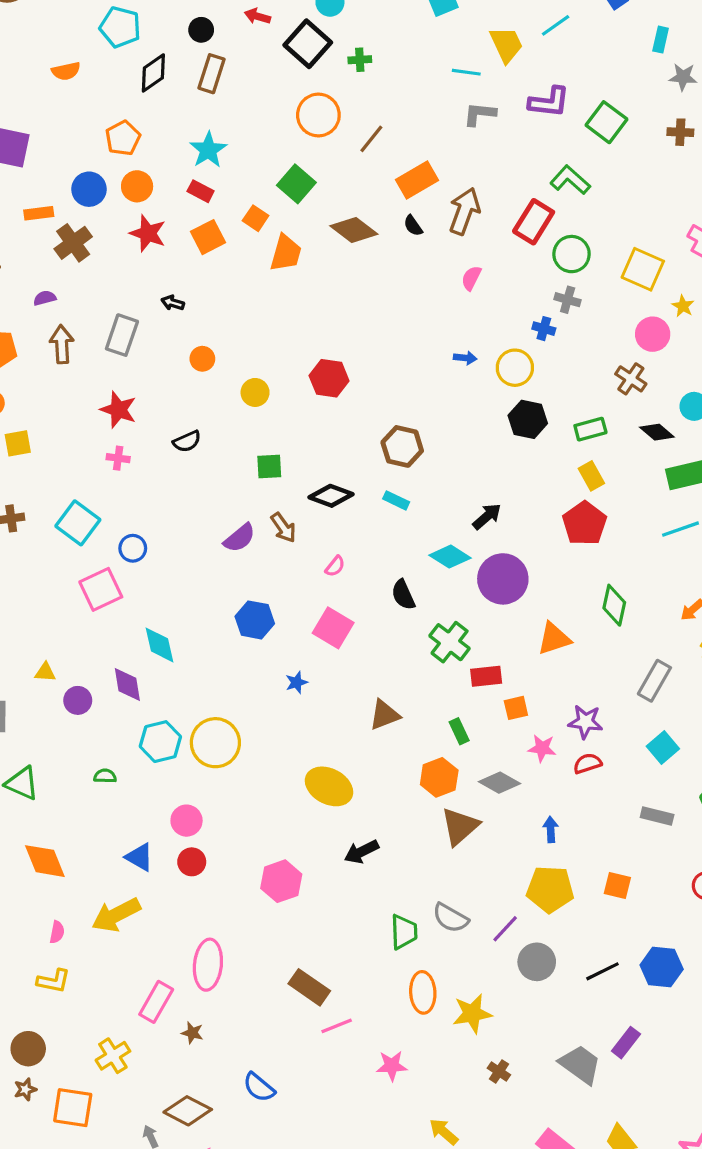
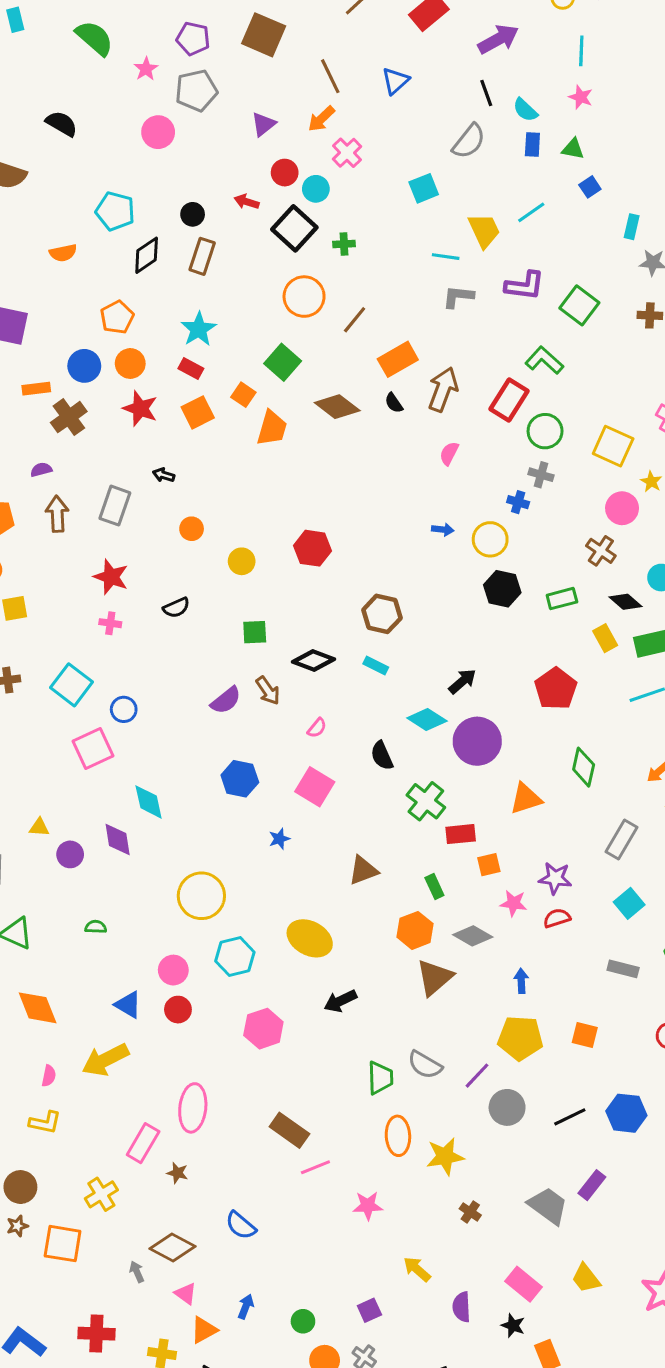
yellow rectangle: (591, 476) -> (605, 638), moved
cyan hexagon: (160, 742) -> (235, 957), moved

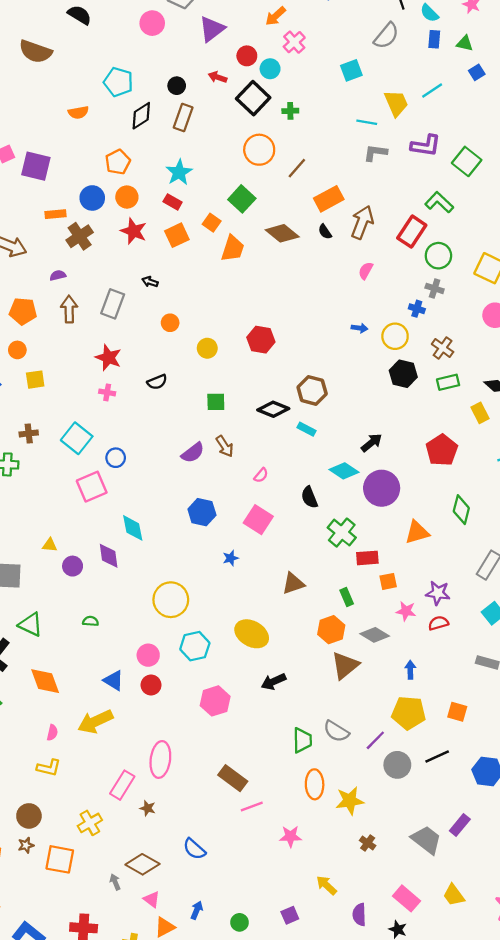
purple triangle: (263, 124) -> (212, 29), moved, size x1.4
brown cross: (601, 551) -> (443, 348), moved
black diamond: (314, 661) -> (273, 409), moved
black line: (570, 1117) -> (437, 756), moved

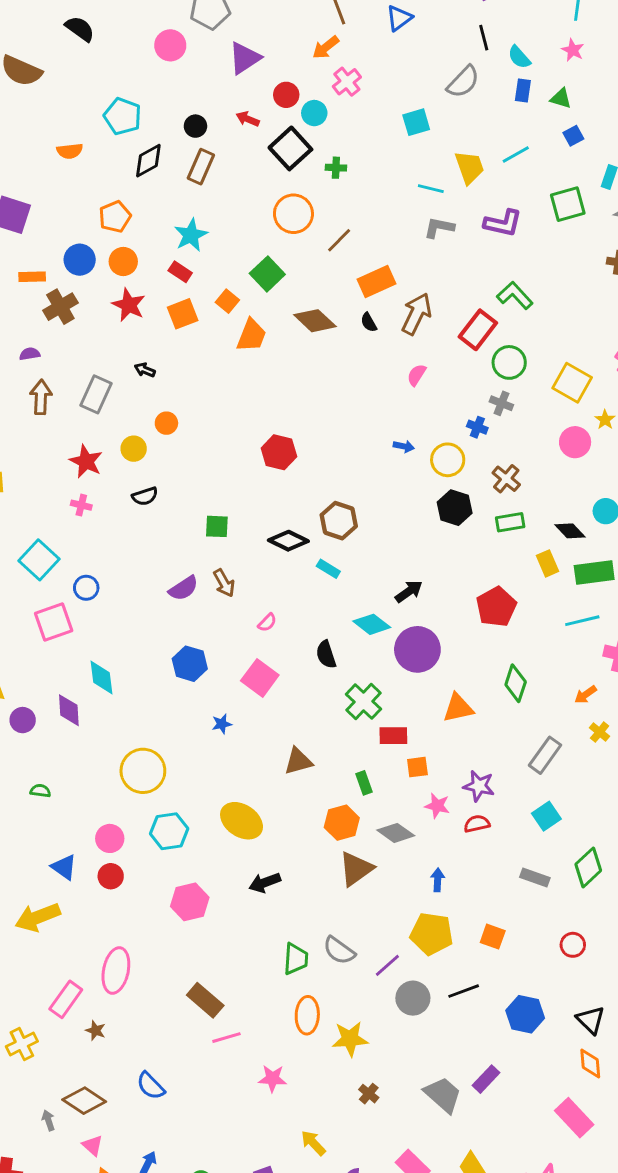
green square: (467, 161) -> (568, 204), moved, turned 32
yellow circle: (207, 348) -> (134, 449), moved

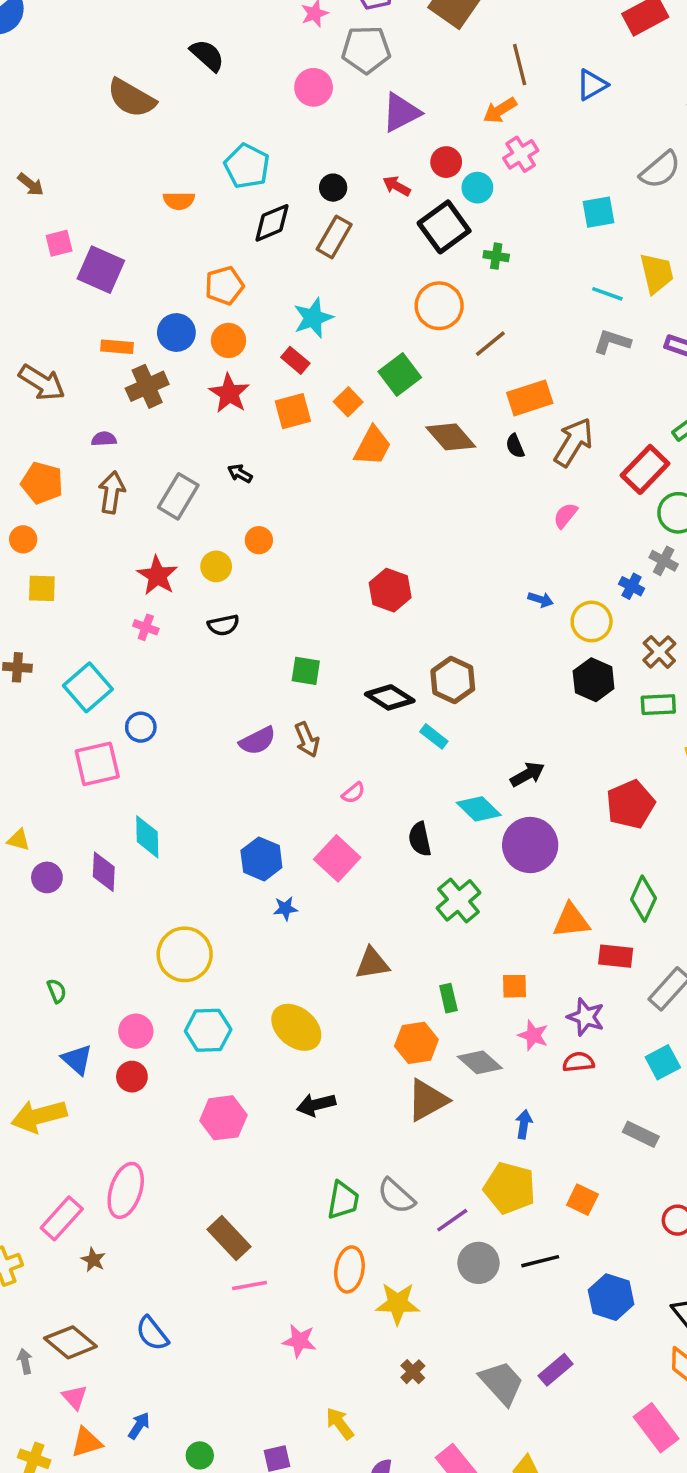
blue hexagon: (190, 664) -> (261, 859), moved
red rectangle: (393, 736) -> (616, 956), moved
green semicircle: (40, 791) -> (57, 991), moved, turned 54

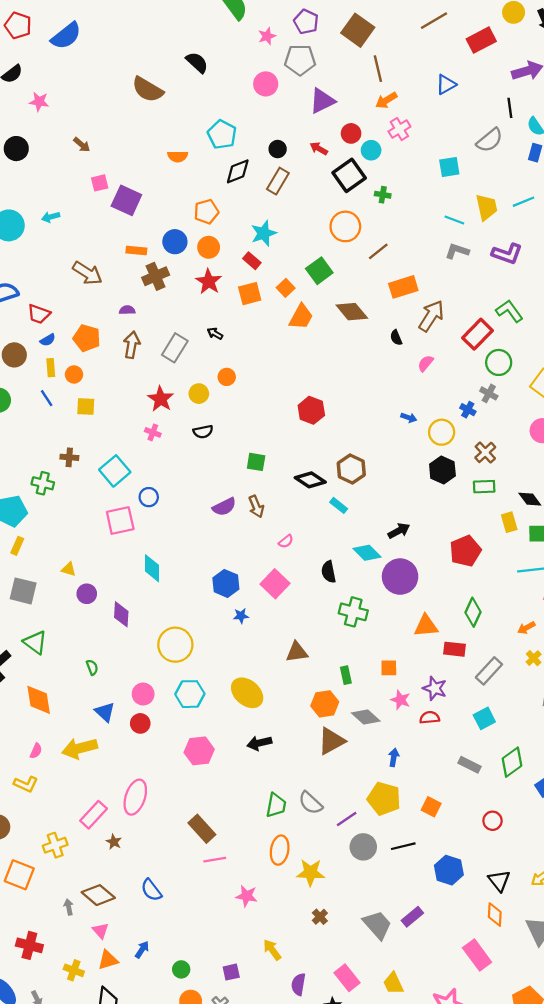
brown line: (520, 65) -> (378, 69), moved
black semicircle: (515, 446) -> (396, 338), moved
purple diamond: (104, 872) -> (121, 614), moved
green cross: (459, 900) -> (353, 612), turned -36

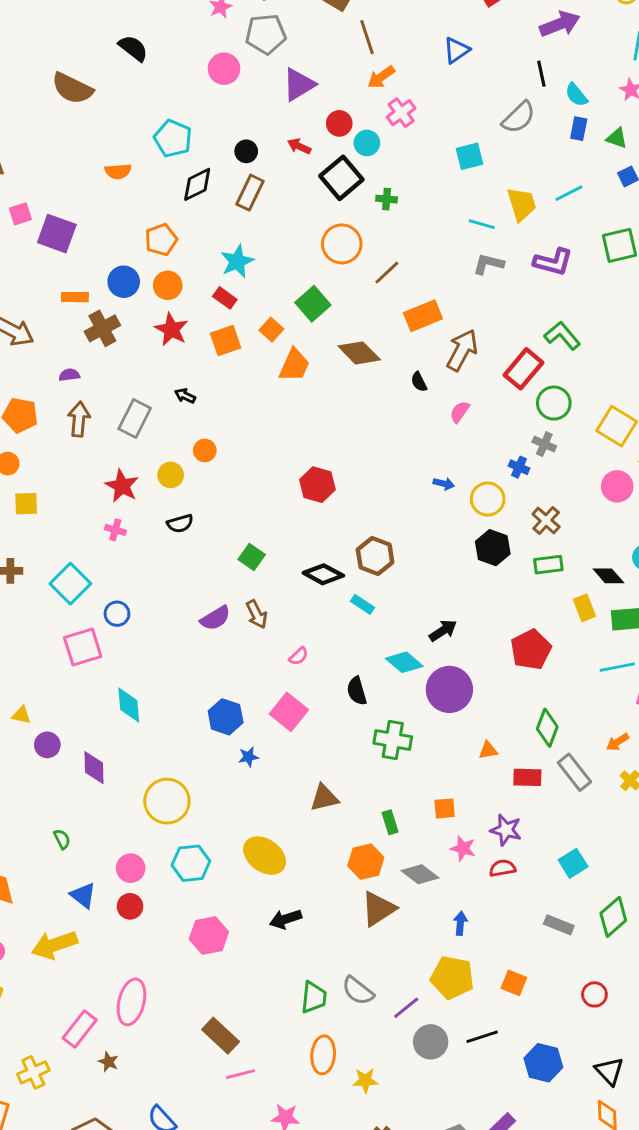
green square: (256, 462) -> (252, 557), turned 30
orange triangle: (426, 626) -> (488, 750), size x0.6
gray rectangle: (489, 671) -> (574, 772), moved, turned -76
yellow star: (311, 873) -> (365, 1081), size x0.7

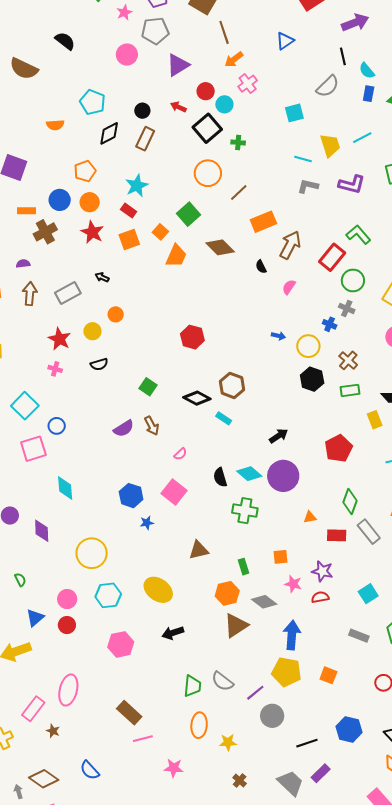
gray rectangle: (135, 419) -> (68, 293), turned 35
cyan diamond: (404, 662) -> (249, 474), moved
blue triangle: (83, 895) -> (35, 618), turned 42
blue arrow: (460, 923) -> (292, 635), size x1.8
black line: (482, 1037) -> (307, 743), moved

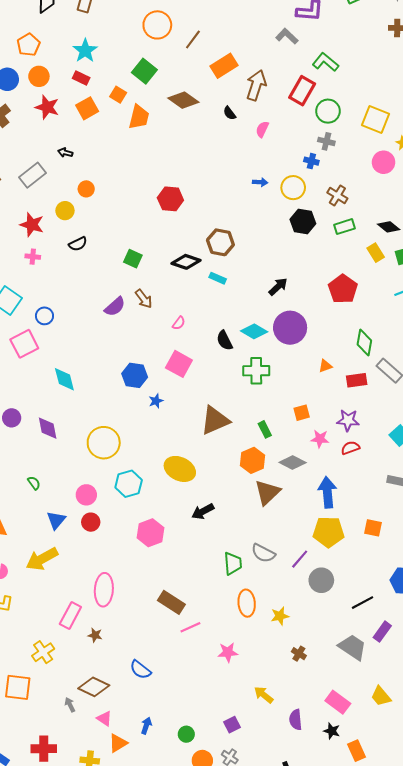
gray L-shape: (308, 186) -> (287, 36), moved, turned 40
brown triangle: (199, 550) -> (215, 420), size x1.4

